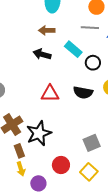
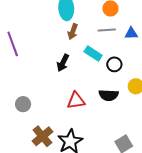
brown arrow: (47, 30) -> (73, 32), moved, turned -63
black arrow: (42, 54) -> (63, 63), turned -72

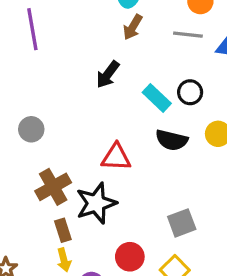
cyan rectangle: (93, 54) -> (157, 98), moved
red triangle: (76, 101) -> (116, 157), moved

